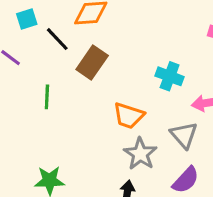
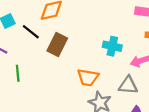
green line: (47, 97) -> (18, 73), moved
gray triangle: (184, 135) -> (128, 85), turned -36

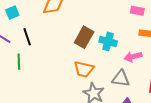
black line: (31, 32) -> (27, 37), moved, turned 30
brown rectangle: (57, 44) -> (84, 37), moved

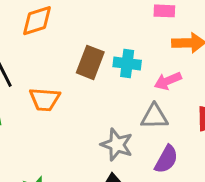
orange trapezoid: (84, 69) -> (45, 99), moved

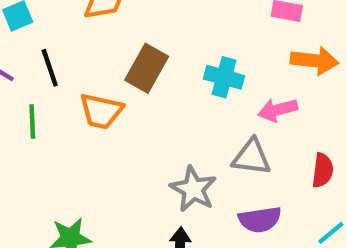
brown rectangle: (90, 62) -> (147, 68), moved
purple semicircle: (166, 159) -> (260, 220), turned 44

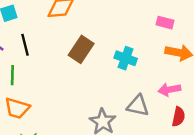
pink arrow: (278, 110) -> (169, 90), moved
orange trapezoid: (101, 111) -> (17, 108), moved

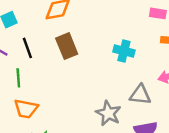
brown rectangle: (81, 49) -> (67, 46), moved, turned -50

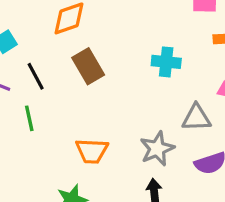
orange trapezoid: (26, 109) -> (92, 151), moved
gray star: (108, 113) -> (157, 149), turned 30

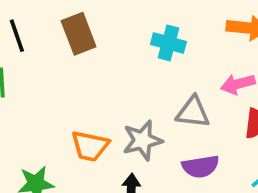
orange trapezoid: (92, 151) -> (90, 146), moved

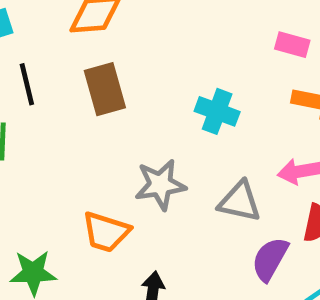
gray star: (142, 140) -> (160, 185), moved
purple semicircle: (201, 166) -> (270, 259), moved, turned 123

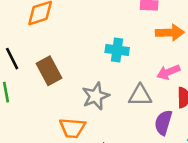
brown rectangle: (105, 89) -> (49, 71), moved

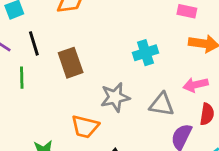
cyan cross: (117, 50) -> (146, 53), turned -35

